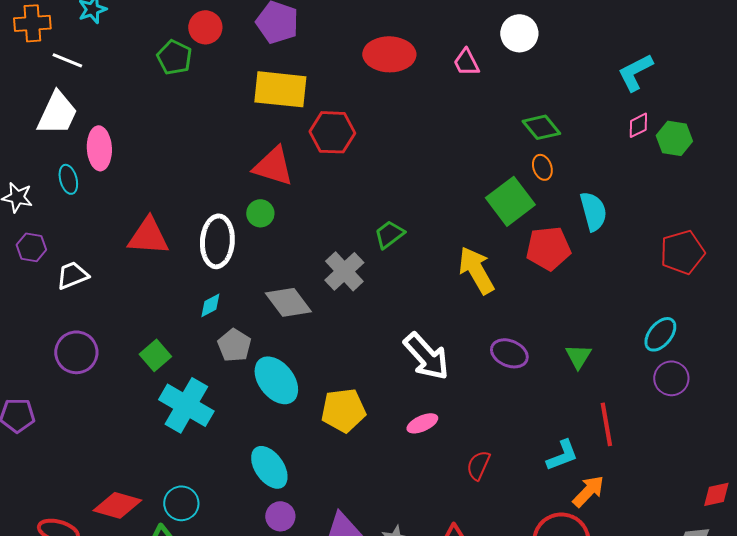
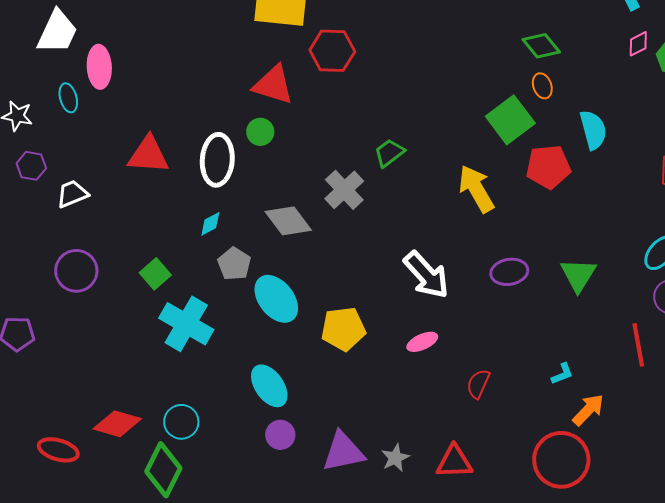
purple ellipse: (509, 353) -> (509, 272), turned -33
green triangle: (578, 356) -> (578, 275), size x1.4
red line: (606, 424) -> (638, 345), moved
cyan L-shape: (562, 455) -> (562, 374), size x0.7

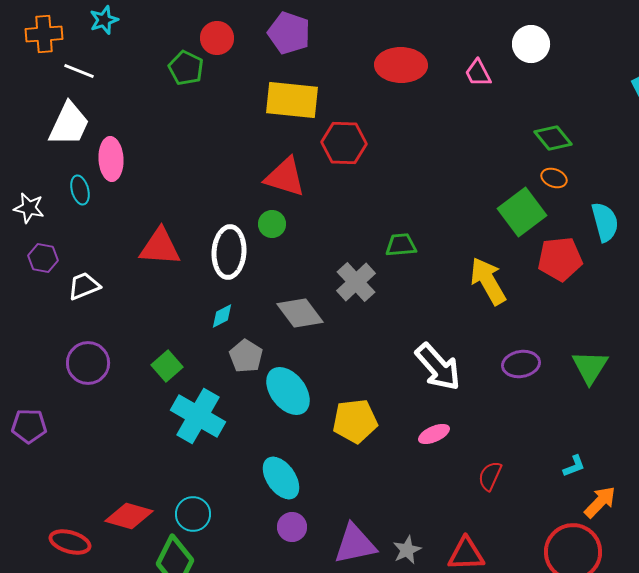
orange ellipse: (542, 86) -> (554, 178), turned -50
green trapezoid: (389, 153) -> (401, 245), turned 32

